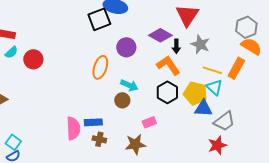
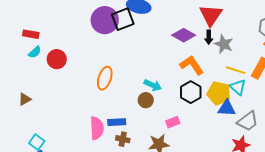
black arrow: (176, 46) -> (209, 37), moved
purple circle: (126, 47) -> (105, 20), moved, size x1.4
orange ellipse: (100, 67) -> (105, 78), moved

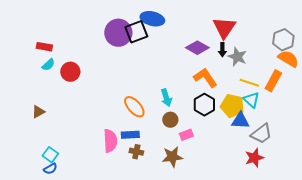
orange ellipse: (105, 78) -> (134, 107), moved, turned -60
cyan arrow: (153, 85) -> (166, 98), turned 48
brown circle: (146, 100) -> (170, 120), moved

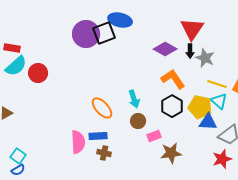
cyan semicircle: (48, 65) -> (16, 66), size x1.6
brown star: (172, 157) -> (171, 153), moved

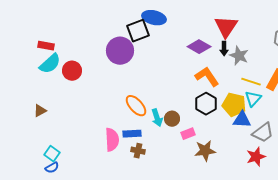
purple circle: (86, 34) -> (120, 51), moved
cyan arrow: (134, 99) -> (157, 118), moved
cyan triangle: (219, 101) -> (253, 99), turned 30

